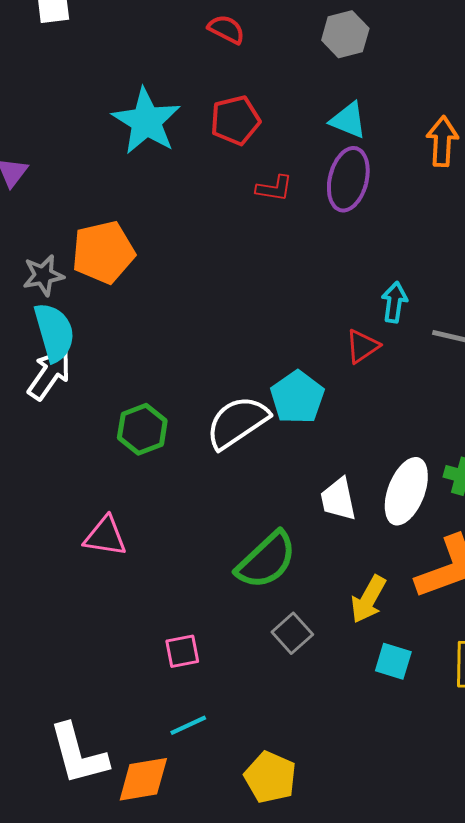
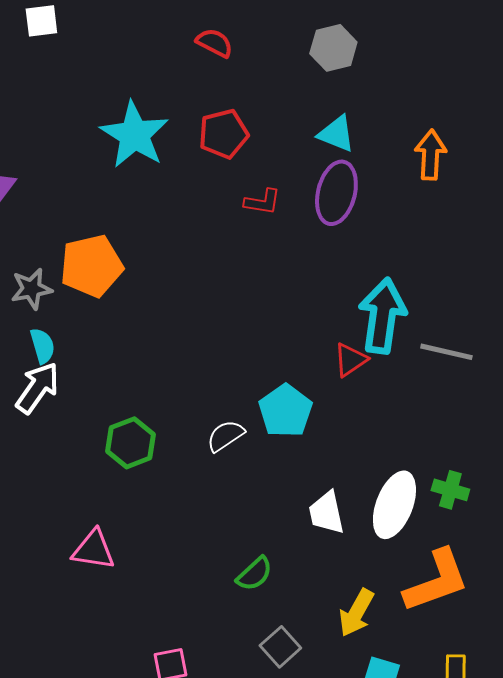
cyan arrow: (394, 302) -> (382, 316), size x1.8
cyan semicircle: (54, 332) -> (42, 346), size x0.6
white semicircle: (237, 422) -> (225, 436), size x0.6
green semicircle: (266, 560) -> (254, 574), size x0.6

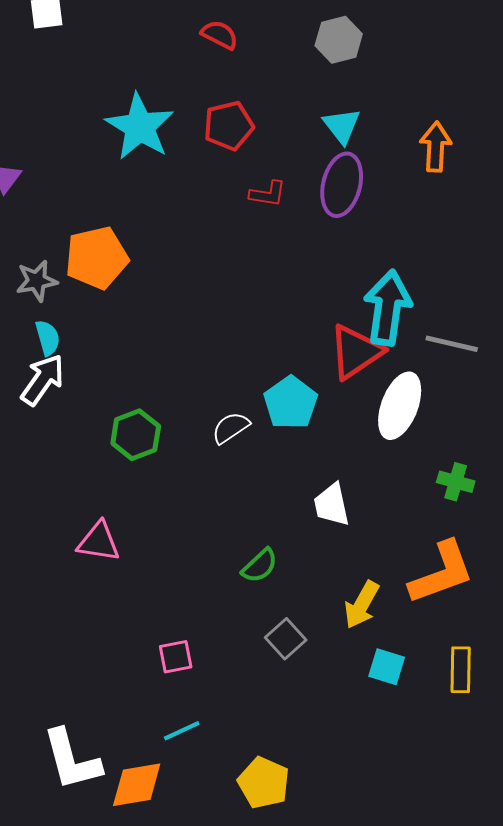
cyan triangle: (336, 134) -> (342, 126), turned 30
red triangle: (350, 360) -> (356, 352), size x1.6
white ellipse: (394, 505) -> (400, 406), moved

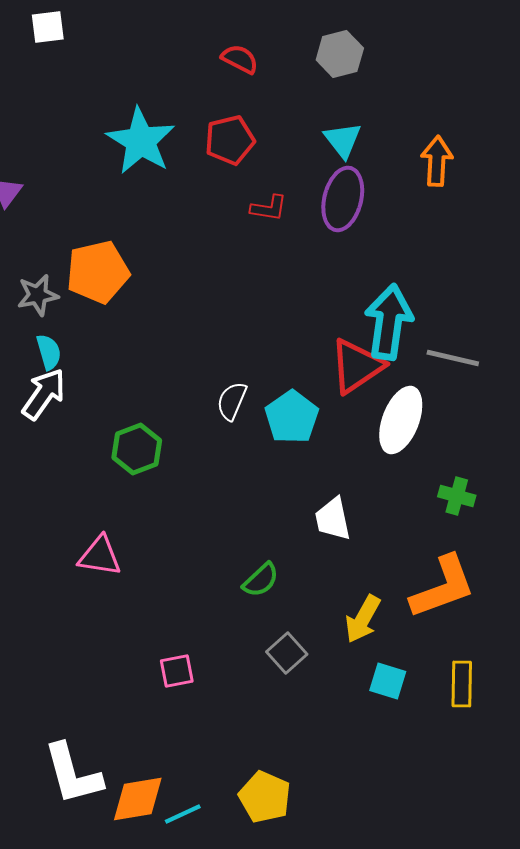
red semicircle: (220, 35) -> (240, 59), moved
white semicircle: (231, 428) -> (232, 401), moved, turned -33
cyan line: (182, 731) -> (183, 814), moved

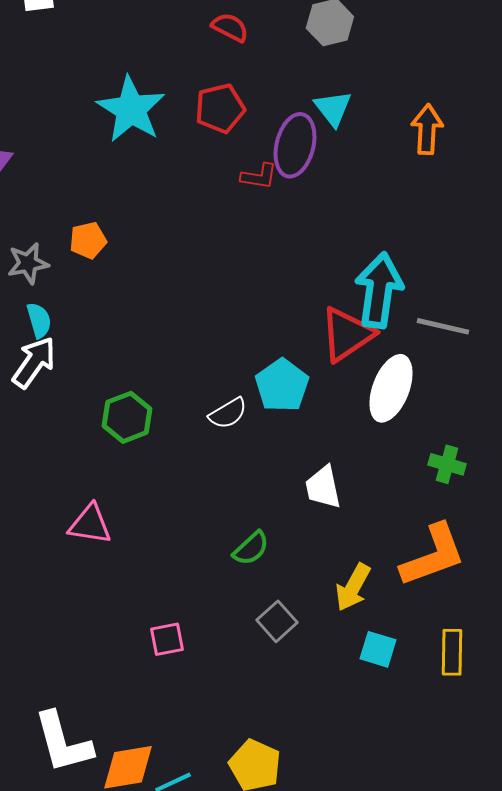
purple ellipse: (343, 199) -> (295, 145), moved
orange pentagon: (98, 272) -> (88, 240), size x0.6
white semicircle: (232, 401) -> (228, 413), moved, turned -144

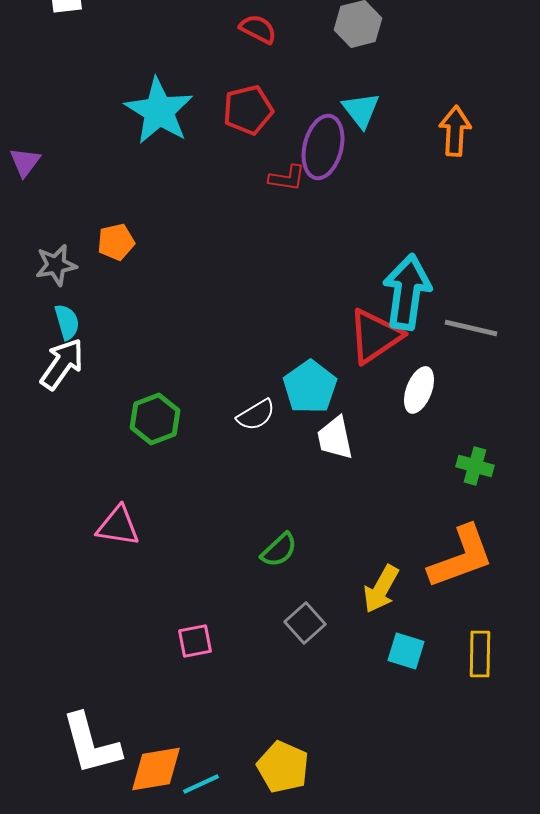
white ellipse: (391, 388) -> (419, 390), size x0.7
white trapezoid: (323, 487) -> (335, 438), moved

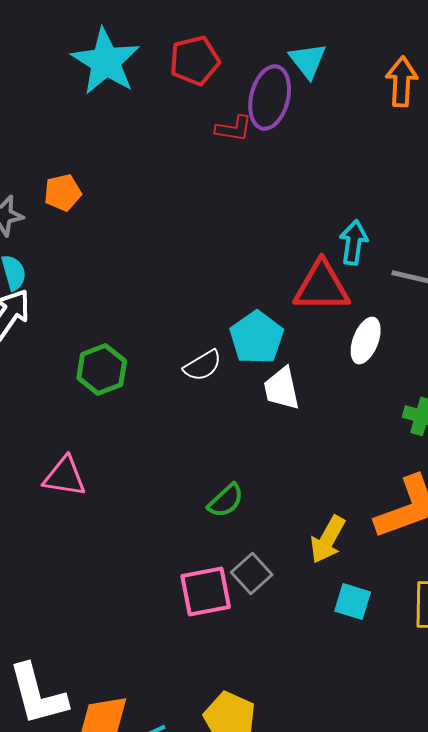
cyan arrow: (407, 292) -> (354, 243), size x0.6
red triangle: (375, 336) -> (322, 287), turned 34
pink square: (195, 641) -> (206, 592), moved, size x1.5

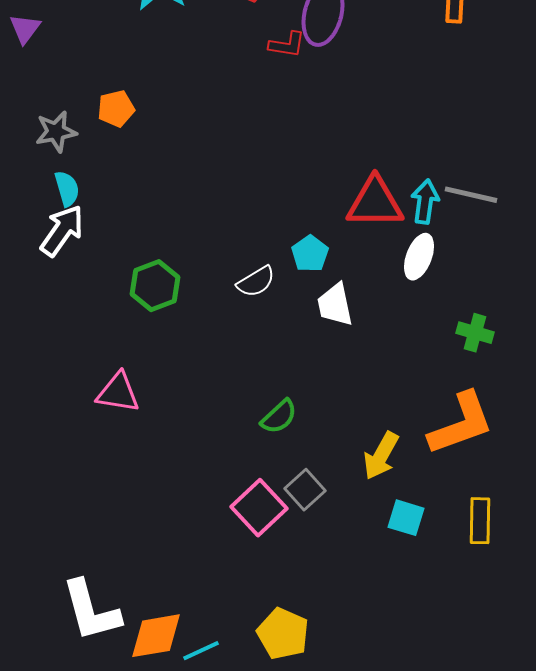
cyan arrow: (354, 243) -> (425, 202), moved
cyan pentagon: (257, 338) -> (310, 254), size x0.7
pink square: (206, 592) -> (259, 508), turned -32

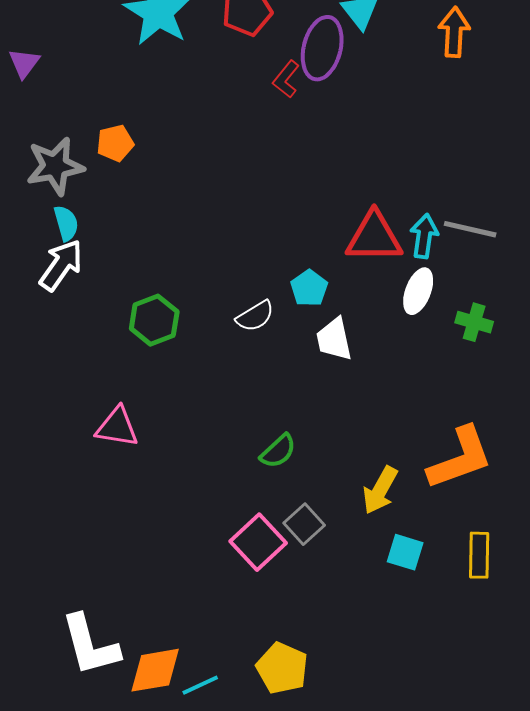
red L-shape: (287, 45) -> (286, 79), turned 120
gray star: (56, 132) -> (55, 166), size x1.4
green cross: (475, 333) -> (474, 322), moved

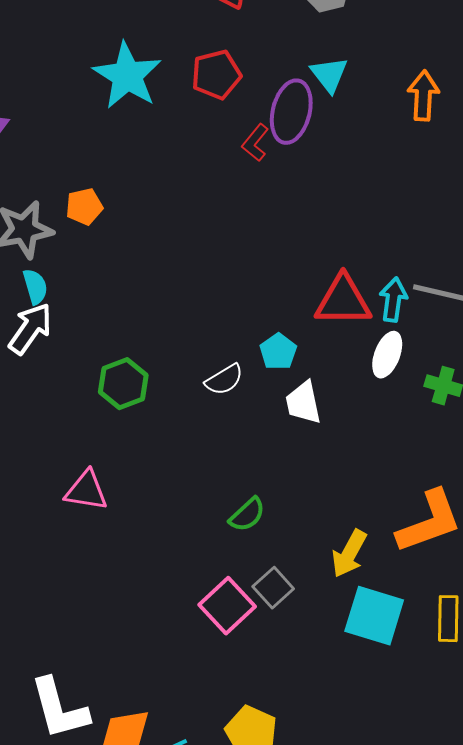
cyan square: (405, 552) -> (374, 616), size x1.6

